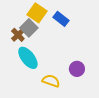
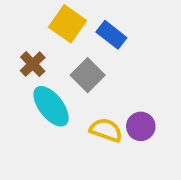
gray square: (29, 28) -> (88, 75), moved
yellow semicircle: (51, 81) -> (106, 130), moved

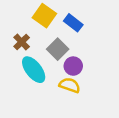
purple circle: (141, 126) -> (73, 66), moved

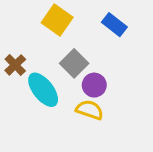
blue rectangle: (73, 23) -> (114, 25), moved
brown cross: (22, 42) -> (15, 65), moved

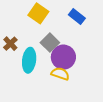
purple circle: (94, 85) -> (63, 57), size x1.5
cyan ellipse: (43, 90) -> (29, 60), turned 45

